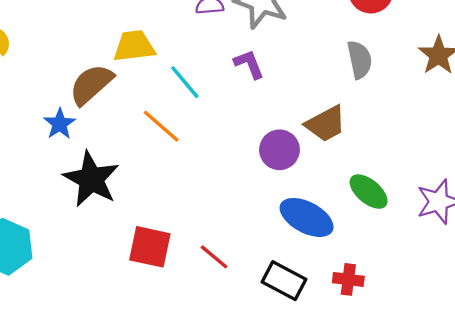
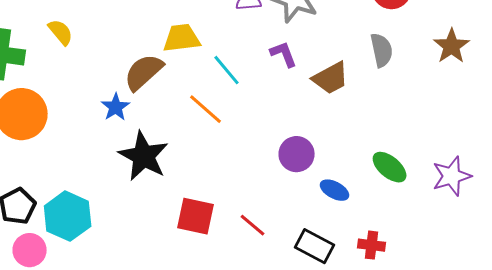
brown trapezoid: (326, 124) -> (331, 78), moved
purple circle: (279, 150) -> (297, 154), moved
blue ellipse: (307, 217) -> (335, 190), size x0.6

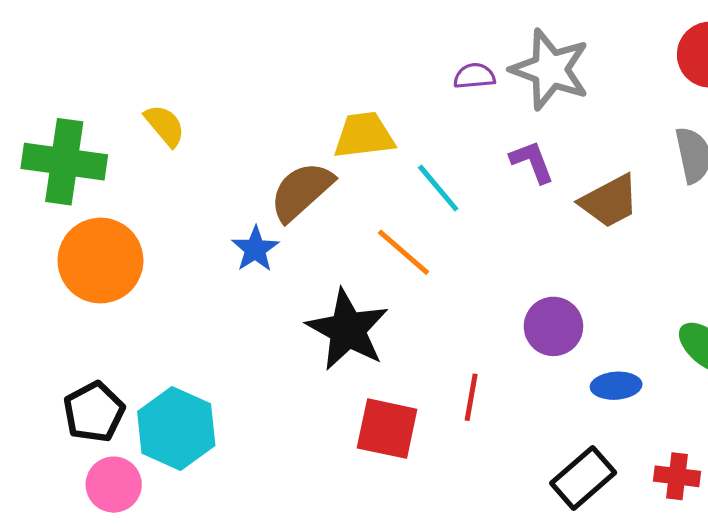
black star: (144, 156) -> (348, 330), moved
blue ellipse: (335, 190) -> (616, 386), turned -32
red line: (253, 225) -> (471, 397), moved, turned 60
black rectangle: (315, 246) -> (583, 478), turned -69

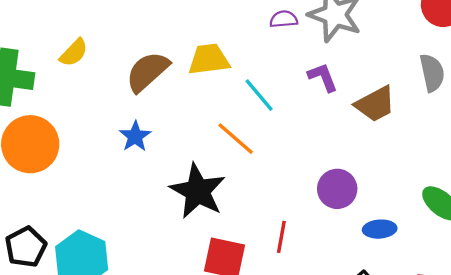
yellow semicircle: (165, 125) -> (74, 53), turned 84
brown semicircle: (301, 191) -> (147, 72), moved

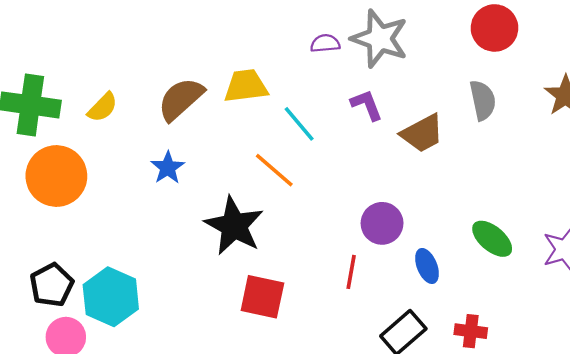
yellow semicircle: (74, 53) -> (103, 107), moved
blue ellipse: (380, 229) -> (427, 266), turned 72
red line: (281, 237) -> (351, 272), moved

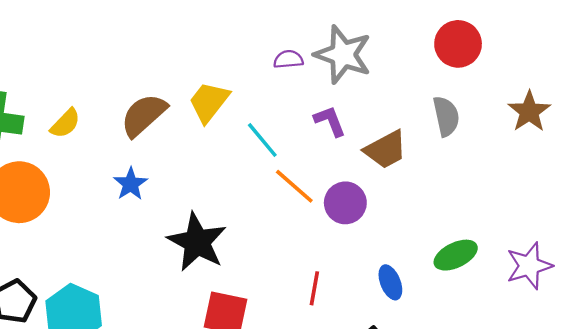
yellow trapezoid: (246, 86) -> (209, 102), turned -45
orange line: (274, 170) -> (294, 186), moved
purple circle: (382, 223) -> (345, 203), moved
green ellipse: (492, 239) -> (456, 255), turned -66

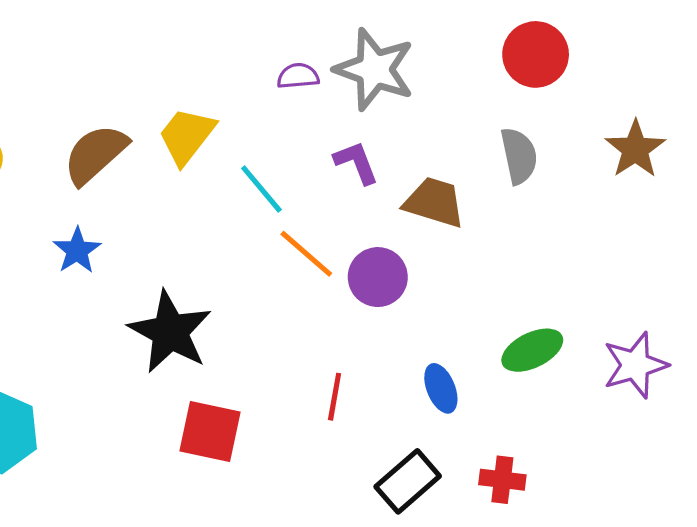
brown trapezoid: (386, 149) -> (434, 202), turned -135

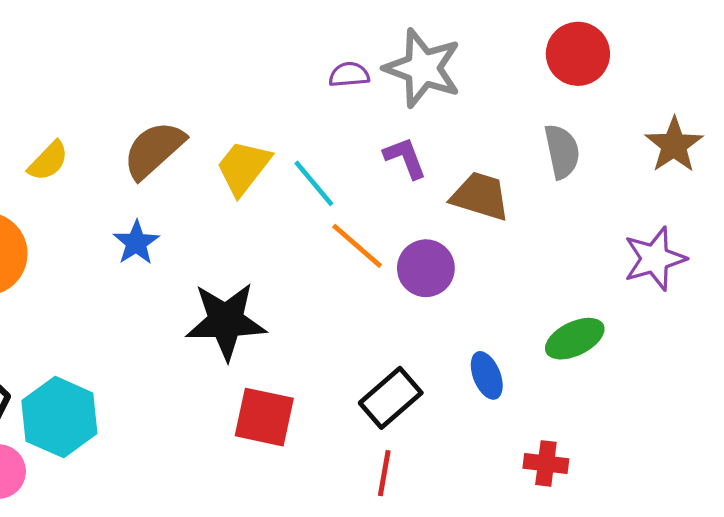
yellow trapezoid: (187, 136) -> (243, 167), moved
black star: (170, 332) -> (226, 321), turned -30
purple star: (635, 365) -> (655, 259), moved
red line: (335, 397) -> (384, 473), moved
black rectangle: (408, 481) -> (391, 398), moved

